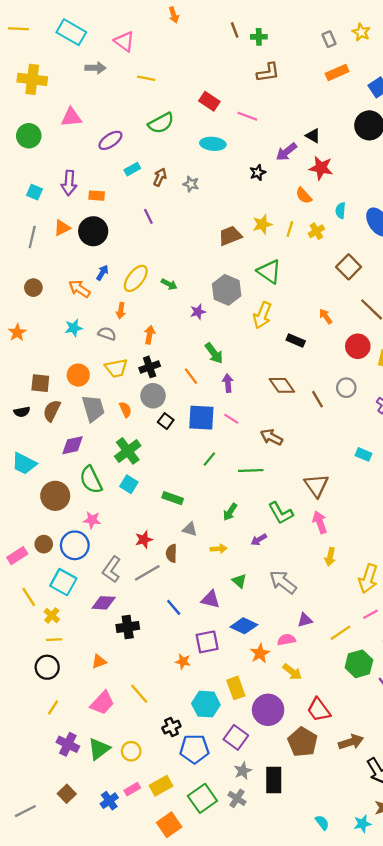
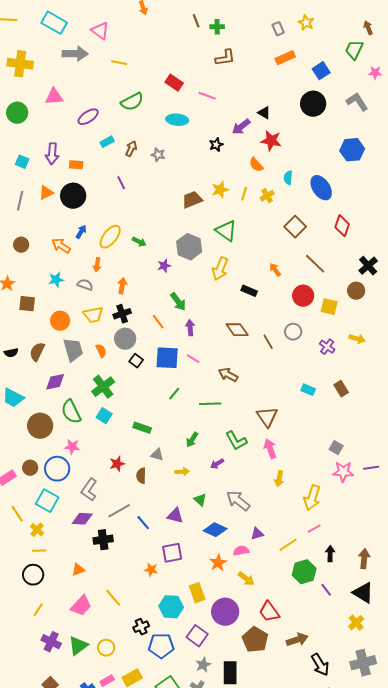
gray arrow: (95, 68) -> (75, 54), size x1.4
brown square: (40, 383) -> (27, 304), moved
gray line: (147, 573) -> (119, 511), moved
blue diamond: (244, 626) -> (215, 530), moved

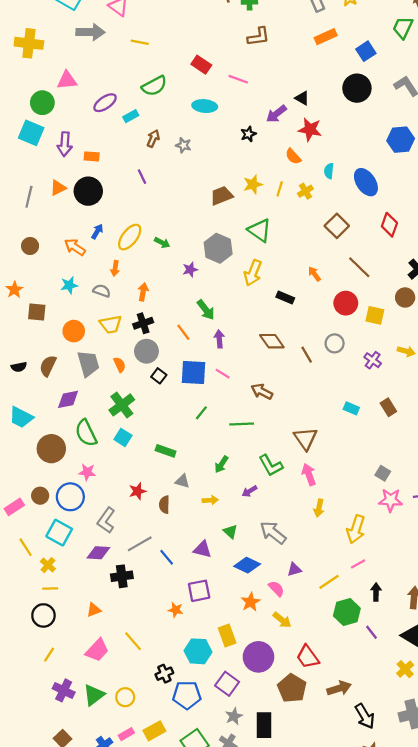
green circle: (17, 113) -> (42, 103), moved
cyan rectangle: (107, 142) -> (131, 116), moved
cyan square: (22, 162) -> (31, 133), moved, size x1.6
pink semicircle: (241, 551) -> (276, 589), turned 56

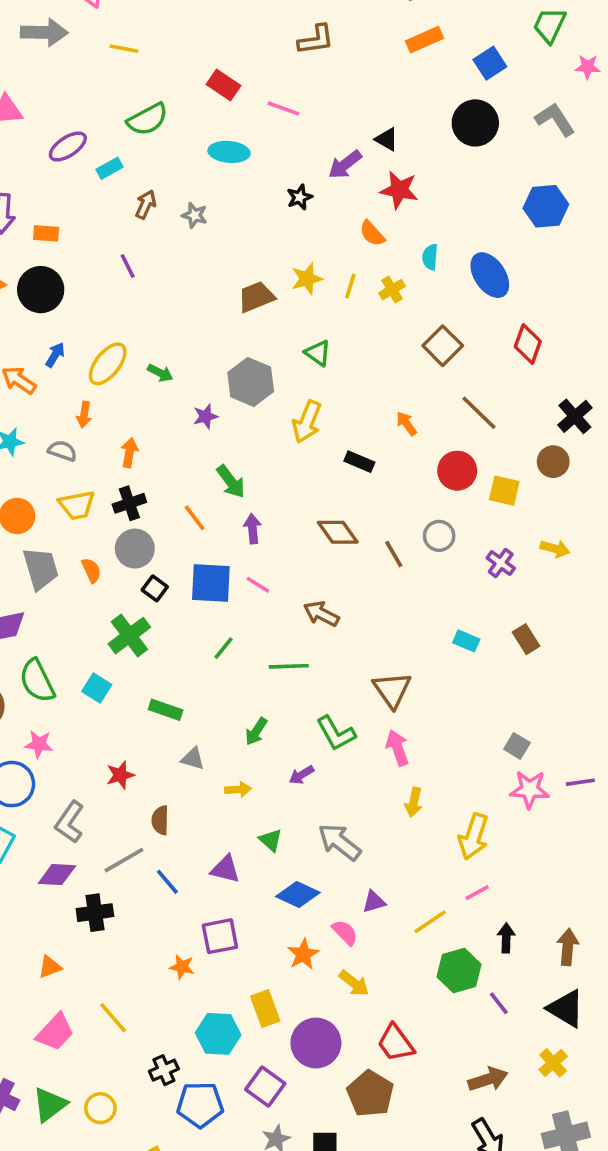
green triangle: (260, 230) -> (318, 353), size x0.7
green cross: (122, 405) -> (129, 636), moved
brown semicircle: (164, 505) -> (160, 820), moved
brown arrow: (339, 688) -> (488, 1079), moved

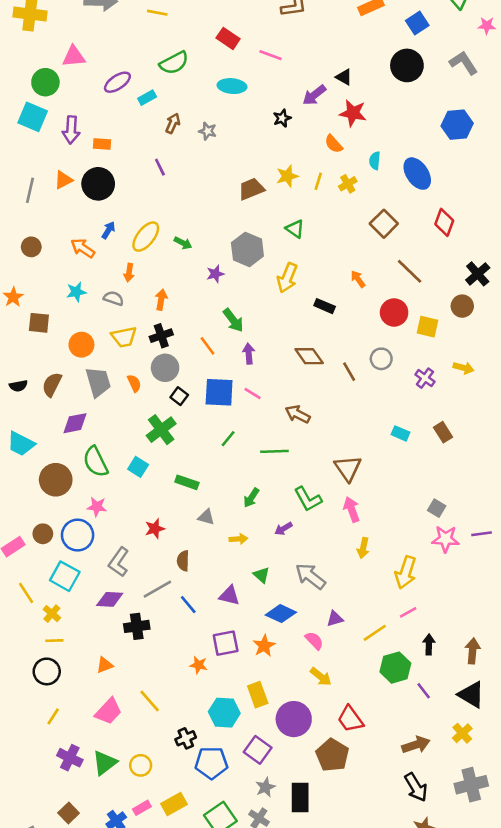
orange star: (303, 954) -> (264, 646), moved

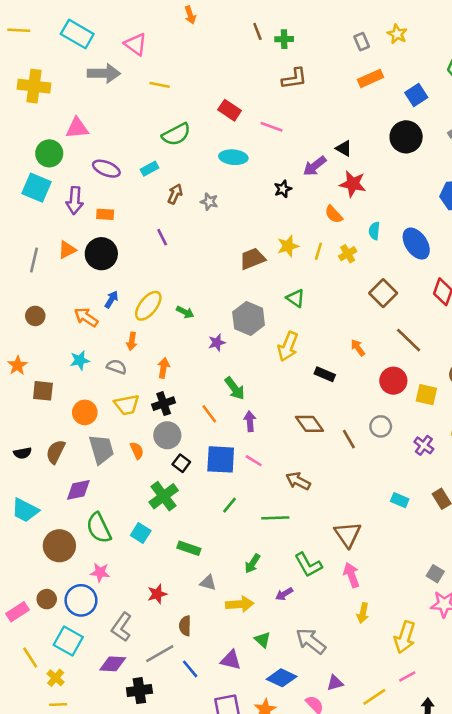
purple ellipse: (117, 82) -> (106, 169), moved, turned 56
yellow arrow: (238, 539) -> (240, 604), size x1.5

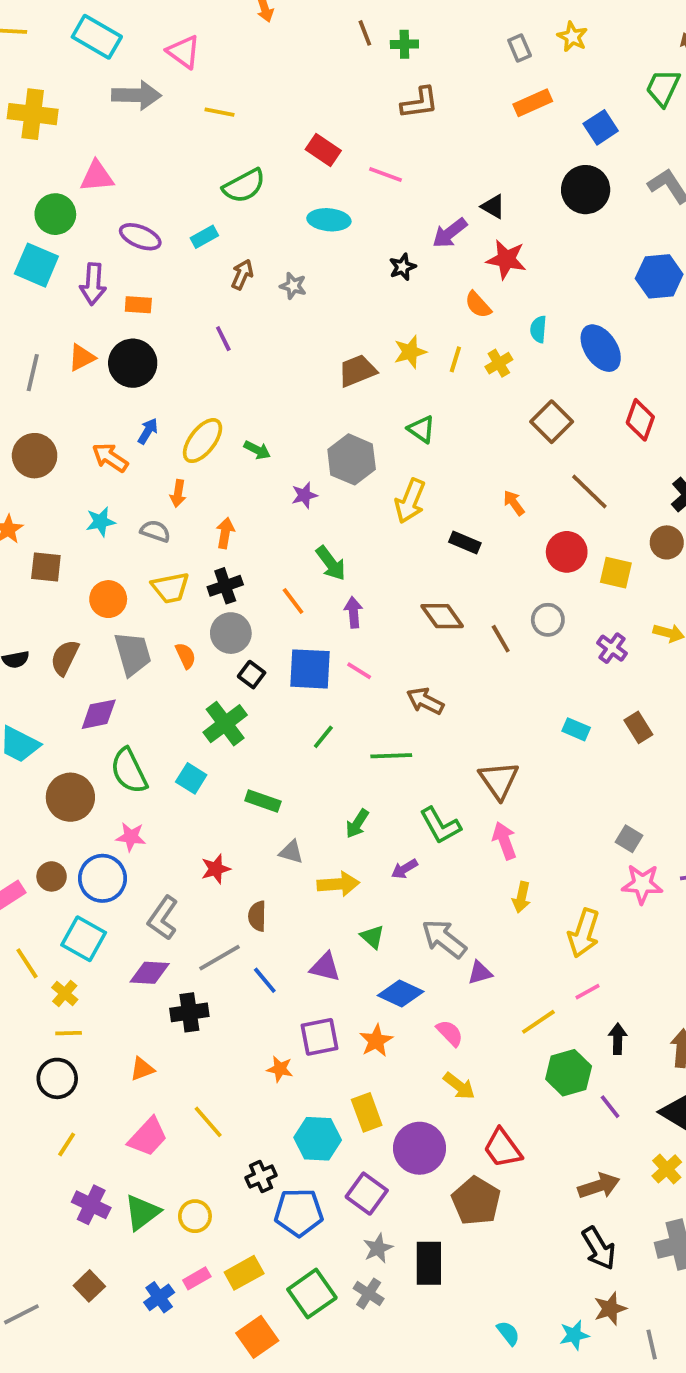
brown circle: (35, 316) -> (35, 456), size x1.5
purple triangle: (335, 683) -> (480, 973), moved

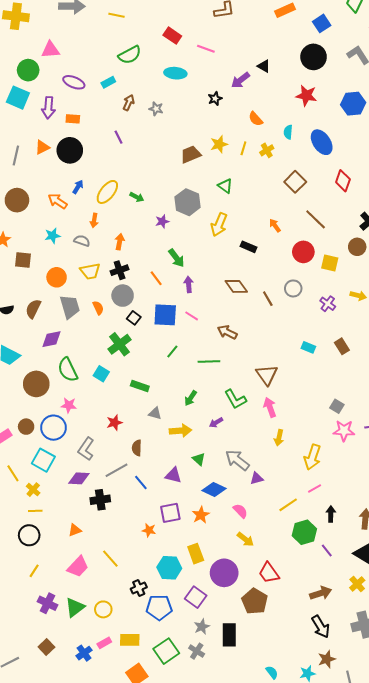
red star: (506, 259) -> (306, 96), moved
yellow rectangle: (244, 1273) -> (130, 640), turned 30

